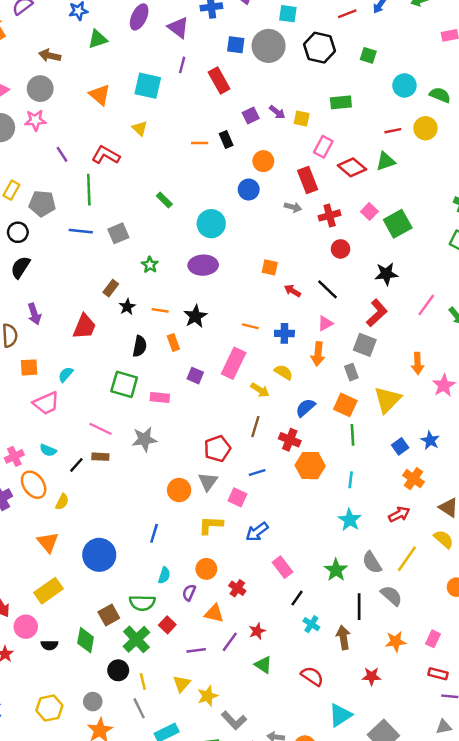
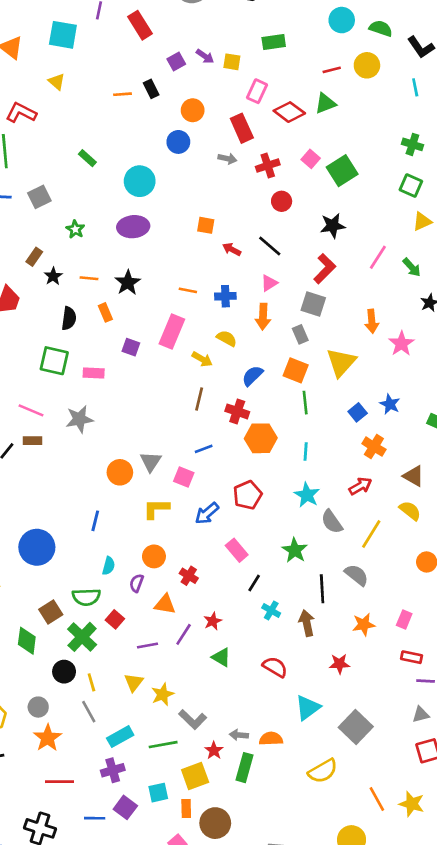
red pentagon: (217, 449) -> (247, 495), moved
gray semicircle: (372, 563) -> (332, 522), moved

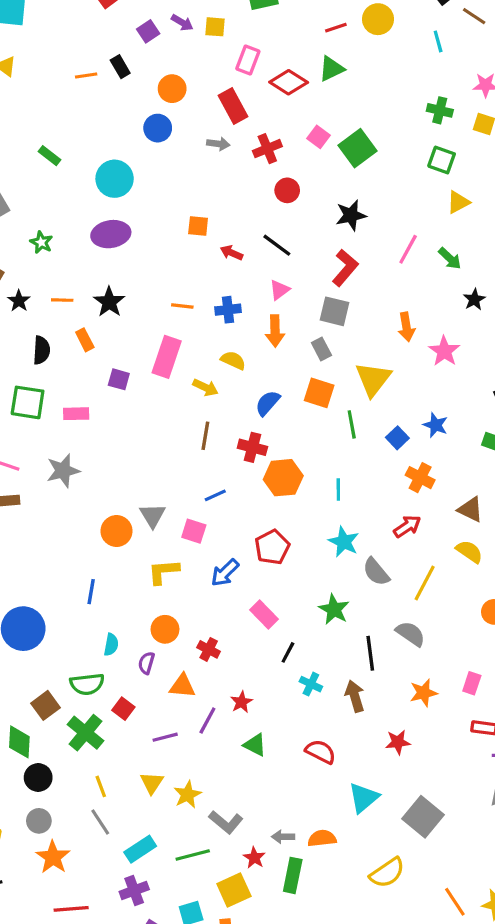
green line: (305, 403) -> (352, 424), moved
black circle: (64, 672) -> (38, 777), moved

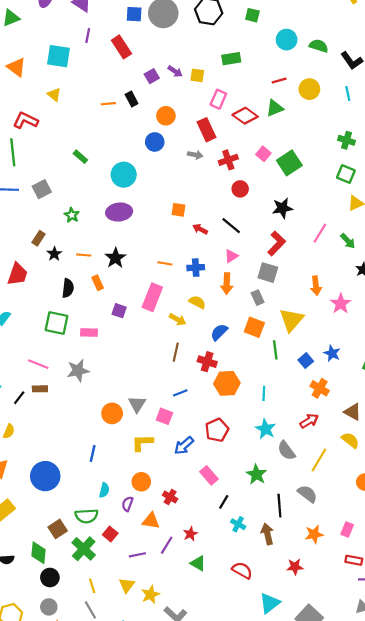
yellow circle: (378, 19) -> (309, 89), moved

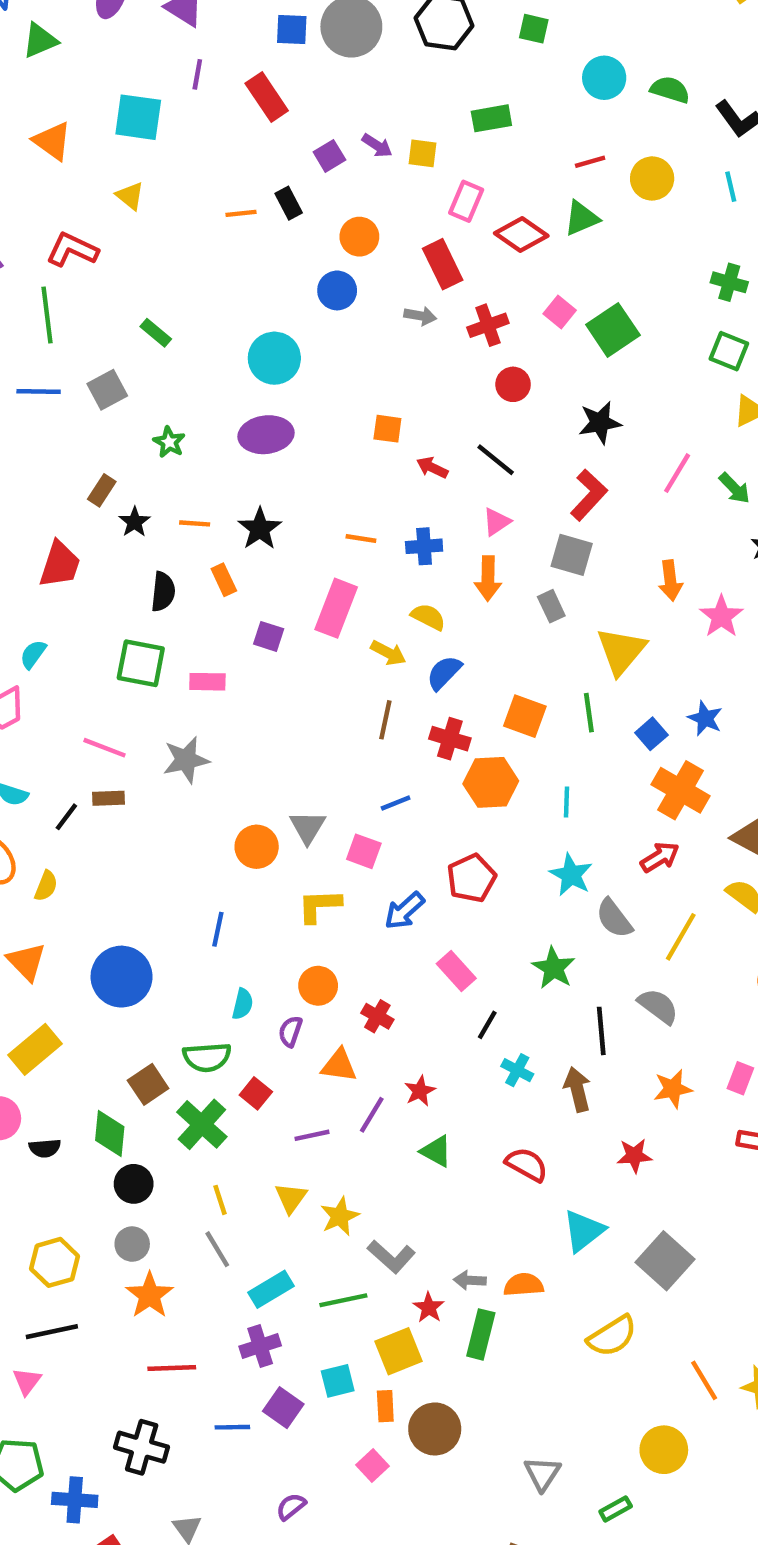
green rectangle: (80, 157) -> (156, 333), moved
orange square: (254, 327) -> (525, 716), moved
blue semicircle: (219, 332) -> (444, 673), moved
orange cross: (320, 388) -> (681, 790), size x1.4

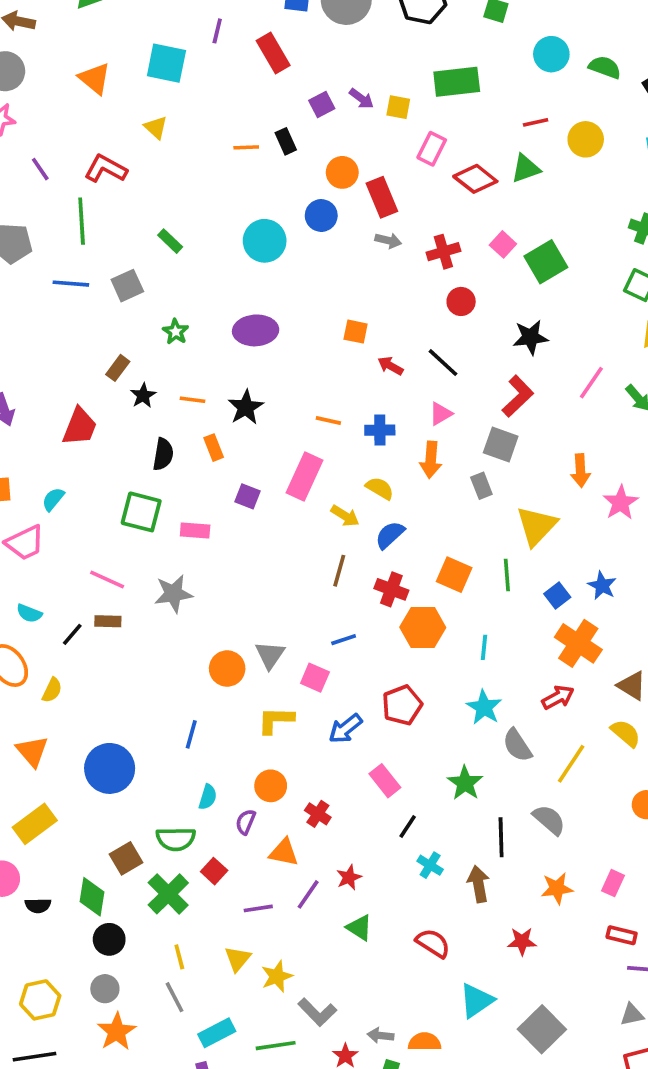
green rectangle: (491, 118) -> (457, 82), size x1.4
red rectangle: (443, 264) -> (382, 197), moved
cyan circle: (274, 358) -> (265, 241), moved

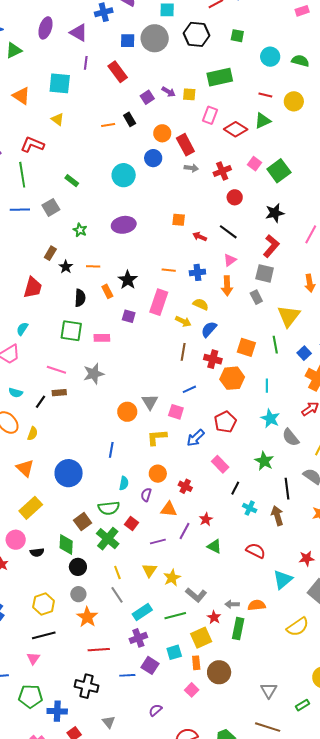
red line: (536, 122) -> (265, 95), turned 32
black star: (246, 407) -> (128, 280), moved
red star: (522, 941) -> (307, 558), moved

